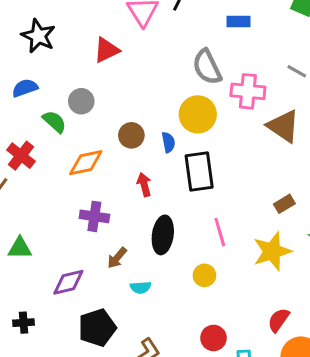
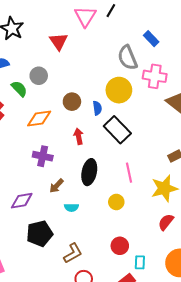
blue rectangle: (239, 21) -> (151, 39), moved, turned 42
red triangle: (107, 50) -> (59, 41), turned -42
black rectangle: (199, 172) -> (117, 130), turned -40
red semicircle: (279, 320) -> (166, 222), moved

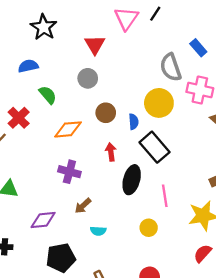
gray circle: (39, 76) -> (88, 78), moved
black ellipse: (89, 172) -> (132, 180), moved

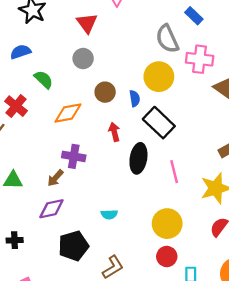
brown arrow: (83, 206) -> (55, 178), moved
yellow circle: (149, 228) -> (167, 224), moved, size x1.6

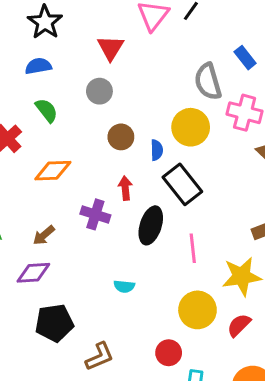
blue semicircle: (21, 52) -> (38, 66), moved
orange diamond: (68, 113) -> (53, 171), moved
purple cross: (74, 156) -> (95, 214), moved
cyan semicircle: (109, 214) -> (124, 286), moved
yellow circle: (167, 224) -> (197, 310), moved

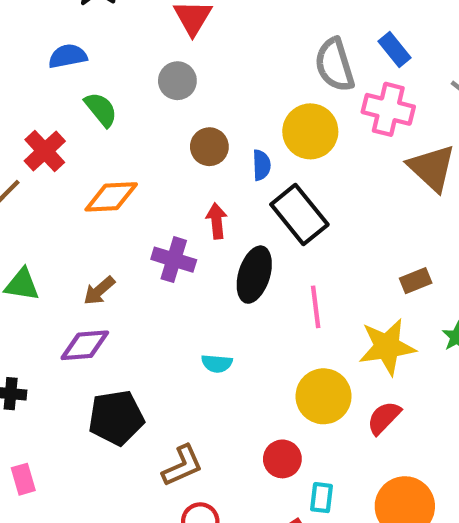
blue rectangle: (245, 58) -> (395, 50), moved
blue semicircle: (38, 66) -> (68, 56), moved

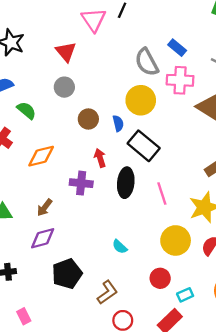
cyan semicircle: (217, 363) -> (120, 247), moved, turned 49
cyan rectangle: (322, 498) -> (185, 295), turned 70

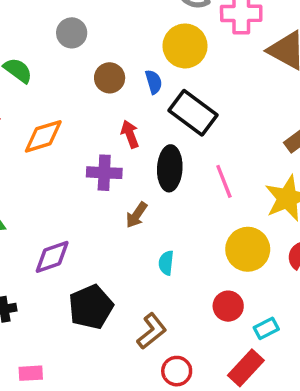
brown arrow: (45, 208) -> (137, 215), moved
cyan semicircle: (120, 247) -> (166, 263), turned 56
pink rectangle: (24, 316) -> (31, 373), turned -63

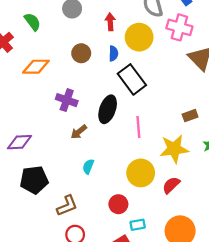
brown circle: (110, 78) -> (81, 53), moved
red arrow: (130, 134) -> (110, 22), moved

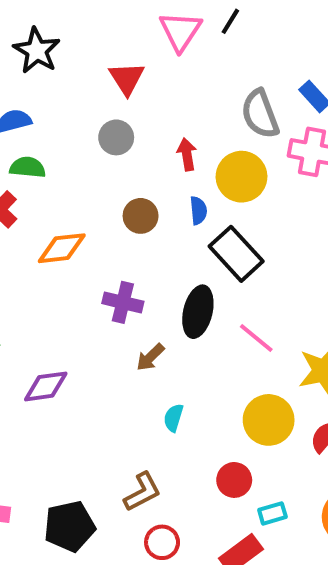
green semicircle: (32, 22) -> (28, 167), moved, turned -42
pink line: (138, 127) -> (256, 338), turned -40
black pentagon: (34, 180) -> (69, 526), moved

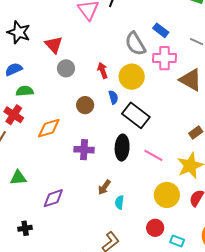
red triangle: (127, 78) -> (54, 45), moved
brown arrow: (150, 357) -> (104, 187), moved
cyan rectangle: (272, 513) -> (177, 241), turned 48

